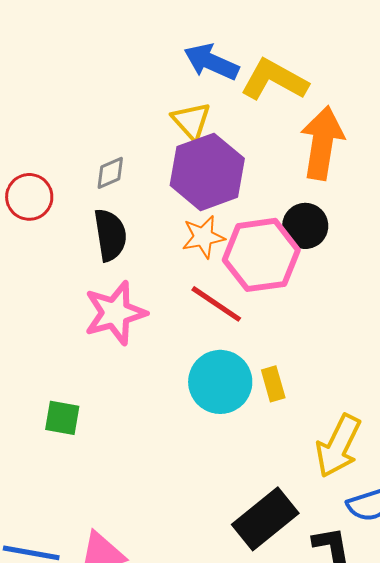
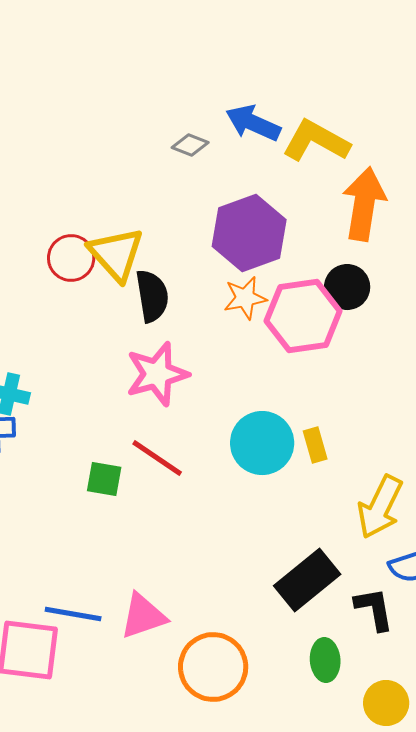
yellow triangle: (191, 121) -> (116, 254), moved, size x1.4
gray diamond: (110, 173) -> (190, 145), moved, turned 45
red line: (216, 304) -> (157, 458), moved

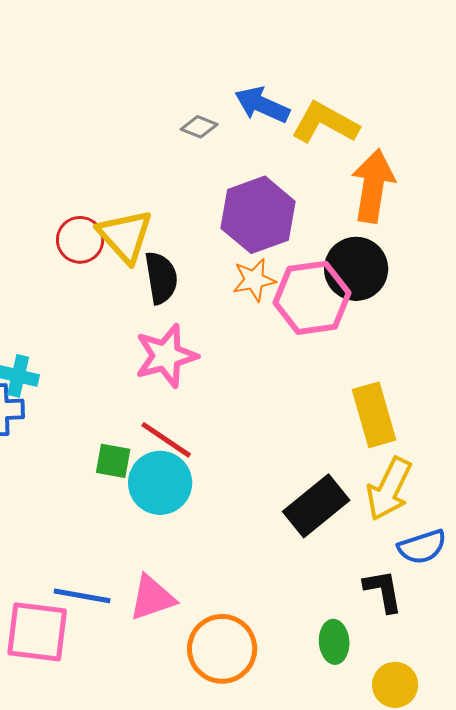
black circle: (347, 287) -> (356, 269), size x1.4
cyan circle: (262, 443) -> (160, 483), moved
yellow rectangle: (315, 445) -> (374, 415), moved, size x1.8
black rectangle: (307, 580) -> (316, 506), moved

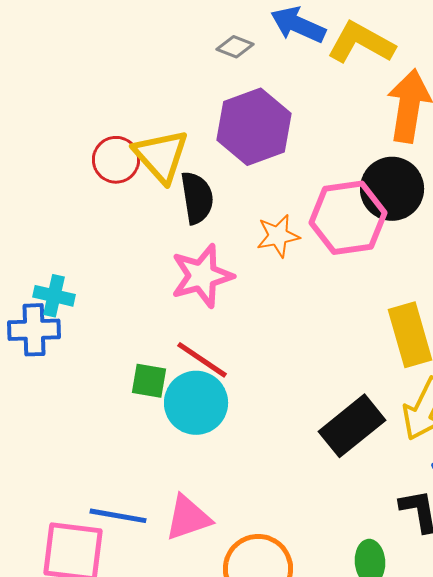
purple hexagon: (258, 215) -> (254, 127), moved
orange star: (254, 280) -> (278, 236), moved

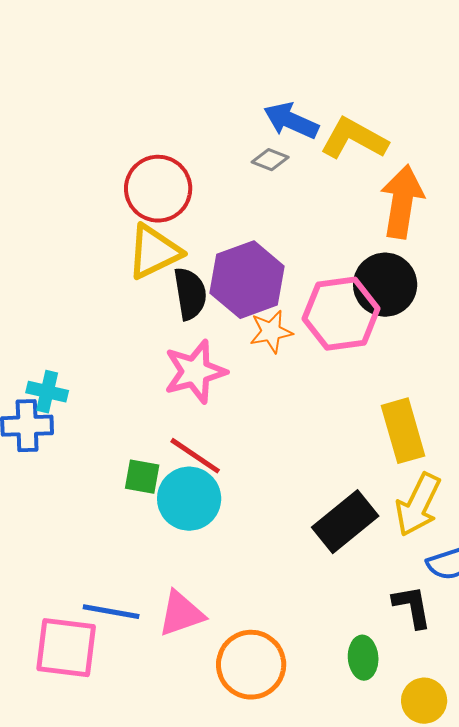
gray diamond: (235, 47) -> (270, 160), moved
purple hexagon: (254, 127) -> (247, 280), moved
yellow triangle: (161, 156) -> (154, 252), turned 46
red circle: (116, 160) -> (158, 189), moved, size x1.4

